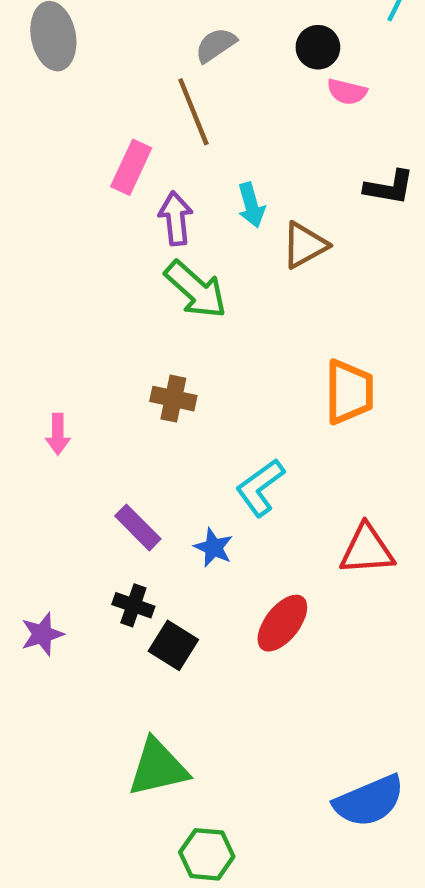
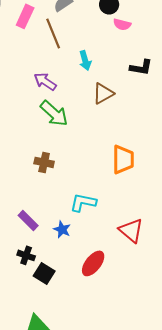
pink rectangle: (131, 167) -> (25, 16), moved
cyan arrow: (251, 205) -> (85, 60), moved
purple arrow: (176, 218) -> (45, 81), turned -50
cyan L-shape: (260, 487) -> (83, 202), turned 48
red triangle: (367, 550) -> (131, 230), turned 44

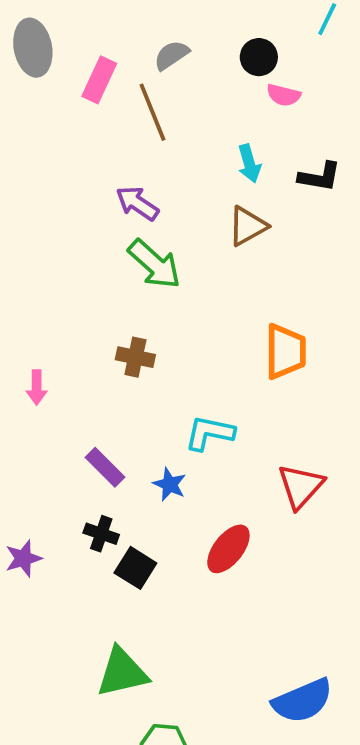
cyan arrow: (85, 60) -> (249, 163), moved
red triangle: (131, 230) -> (301, 486), turned 32

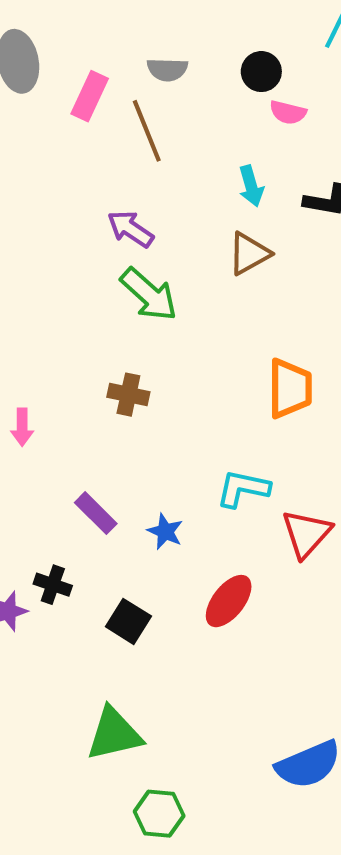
gray semicircle: (171, 55) -> (167, 70), turned -144
cyan L-shape: (209, 433) -> (243, 489), moved
black cross: (101, 534) -> (53, 585), moved

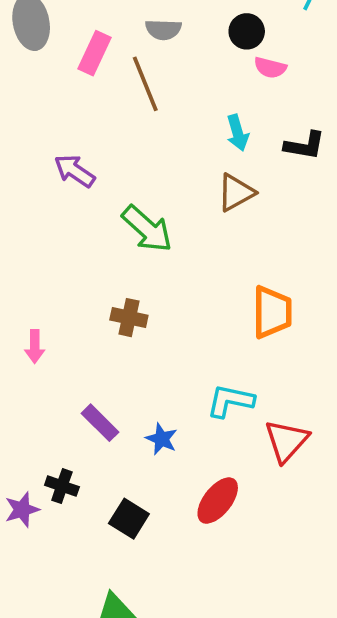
purple arrow: (130, 229) -> (75, 171), moved

